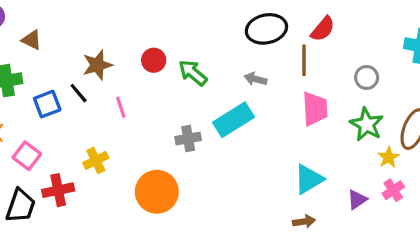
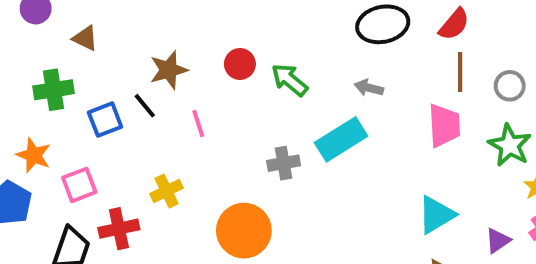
brown line: (304, 60) -> (460, 72), moved
pink square: (27, 156) -> (79, 185), turned 32

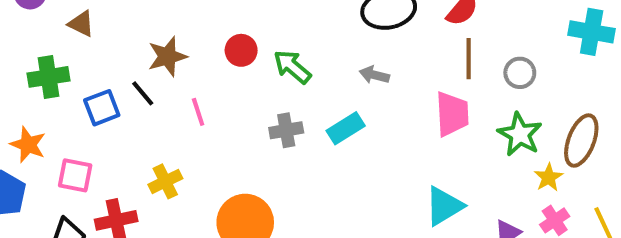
cyan rectangle: (341, 139) -> (346, 128), size x0.7
gray cross: (284, 163) -> (286, 130), moved
pink square: (79, 185) -> (75, 175), turned 32

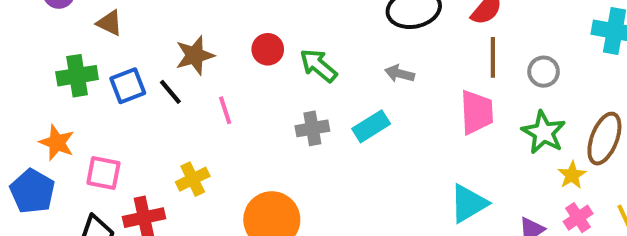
blue square: (102, 108) -> (128, 86), moved

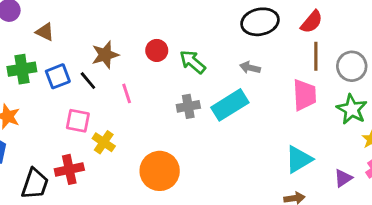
gray circle: (544, 72) -> (352, 66), size x1.4
cyan rectangle: (371, 126) -> (230, 105), size x1.4
pink square: (103, 173) -> (78, 121), moved
yellow cross: (193, 179) -> (104, 142), turned -30

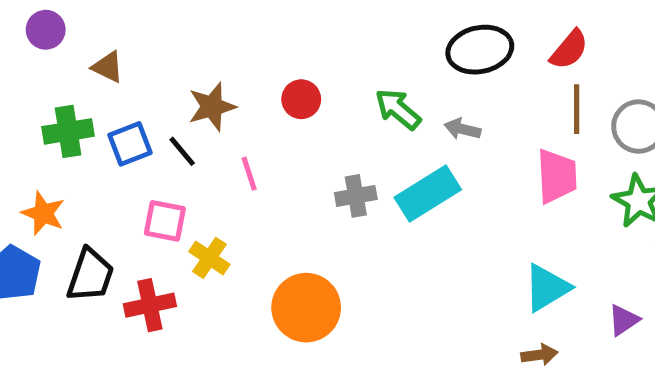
green arrow: (193, 62) -> (398, 109), moved
black trapezoid: (35, 184) -> (90, 275), moved

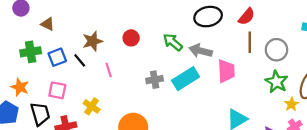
gray arrow: (462, 129) -> (201, 51), size x1.5
pink trapezoid: (557, 176) -> (226, 71), moved
pink square: (165, 221) -> (57, 90), moved
black trapezoid: (90, 275) -> (40, 114), turned -35

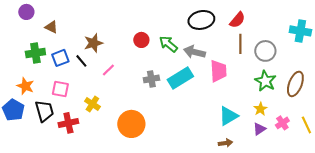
red circle: (131, 38) -> (141, 40), moved
pink line: (109, 70) -> (108, 70), turned 64
yellow star: (291, 104) -> (260, 109), moved

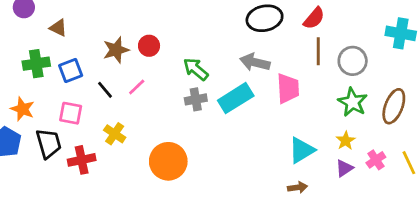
red circle: (141, 40) -> (149, 46), moved
green arrow: (168, 44) -> (196, 69), moved
black line: (81, 61) -> (105, 90), moved

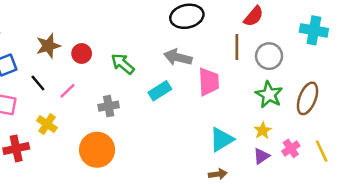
red semicircle: (314, 18) -> (254, 16), moved
red circle: (149, 46) -> (82, 53), moved
pink line: (137, 87) -> (68, 91), moved
cyan rectangle: (236, 98) -> (160, 91), size x0.7
gray cross: (196, 99) -> (109, 106), moved

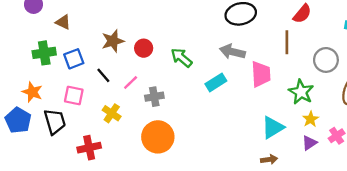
gray circle: (269, 56) -> (326, 60), moved
green star: (269, 95) -> (301, 92), moved
gray cross: (109, 106) -> (154, 97), moved
red cross: (16, 148) -> (89, 148), moved

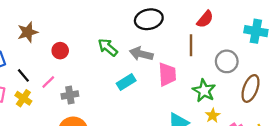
brown star: (113, 41) -> (28, 32), moved
green arrow: (182, 58) -> (108, 47), moved
yellow cross: (112, 113) -> (23, 98), moved

